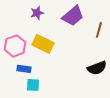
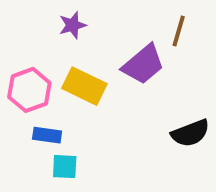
purple trapezoid: (73, 16) -> (143, 64), moved
brown line: (99, 30) -> (179, 31), moved

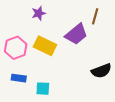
blue rectangle: (47, 135) -> (19, 78), moved
cyan square: (65, 167) -> (43, 89), moved

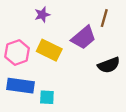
black semicircle: (101, 71) -> (109, 65), moved
blue rectangle: (19, 78) -> (21, 86), size x1.6

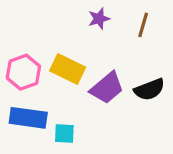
purple star: (42, 15) -> (99, 19), moved
purple trapezoid: (84, 38) -> (107, 88), moved

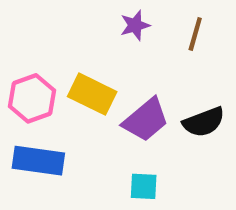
cyan square: (64, 134) -> (144, 186), moved

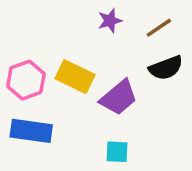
brown line: (195, 34) -> (159, 28), turned 40
black semicircle: (204, 122) -> (166, 68), moved

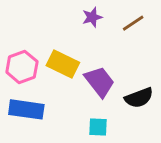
black semicircle: (166, 68) -> (139, 98), moved
purple trapezoid: (119, 98) -> (99, 82), turned -88

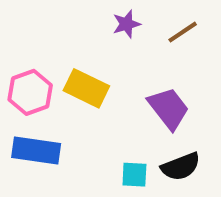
purple trapezoid: (99, 82) -> (169, 108), moved
black semicircle: (139, 98) -> (181, 167), moved

